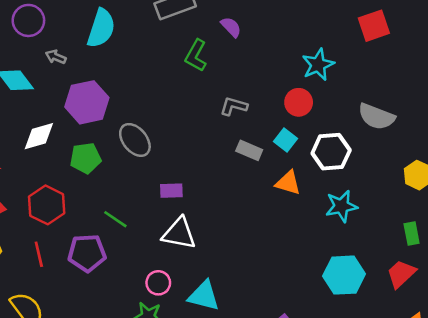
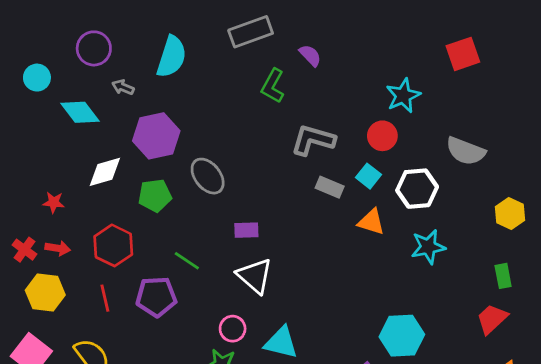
gray L-shape: (234, 106) -> (313, 140), size x1.5
white triangle: (179, 233) -> (255, 276), turned 30
cyan hexagon: (344, 275) -> (402, 336), moved

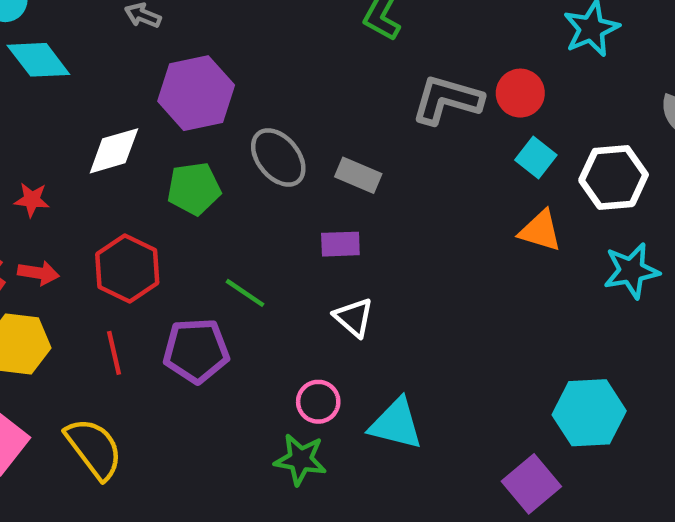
cyan diamond: (80, 112) -> (38, 60), moved
red circle: (382, 136) -> (520, 93), moved
gray rectangle: (330, 187) -> (358, 175), moved
white triangle: (255, 276) -> (354, 317), size x0.7

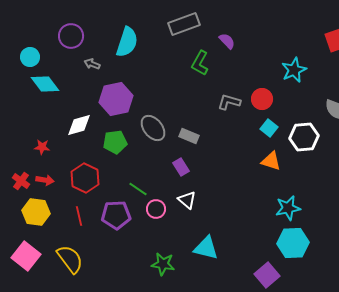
gray L-shape: (447, 100) -> (229, 102), size x0.7
purple rectangle: (340, 244) -> (181, 167), turned 60
cyan star: (631, 271) -> (288, 208), moved
pink circle: (318, 402) -> (156, 209), moved

